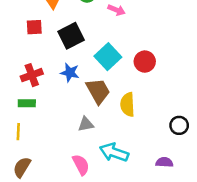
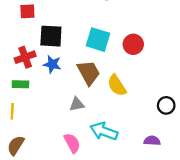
black square: (71, 36) -> (51, 36), moved, turned 30
cyan square: (108, 57) -> (98, 40), turned -30
blue star: (70, 73) -> (52, 64), moved
yellow semicircle: (128, 105) -> (117, 85), turned -30

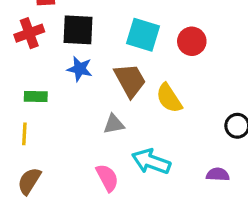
red cross: (25, 57) -> (29, 33), moved

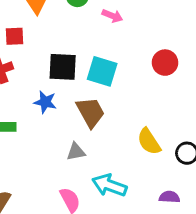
black square: (78, 30) -> (63, 67), moved
red circle: (192, 41) -> (165, 63), moved
yellow semicircle: (169, 98) -> (149, 141), moved

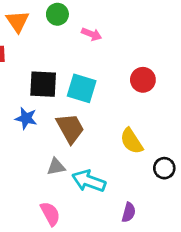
yellow semicircle: (149, 141) -> (132, 141), moved
cyan arrow: (109, 185) -> (89, 181), moved
purple semicircle: (169, 197) -> (129, 212), moved, turned 102

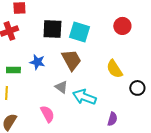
blue star: (26, 118) -> (37, 62), moved
gray triangle: (56, 167) -> (61, 87), turned 48
pink semicircle: (50, 214) -> (47, 114), moved

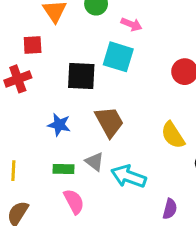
cyan square: (79, 32) -> (118, 57), moved
green rectangle: (13, 70) -> (64, 169), moved

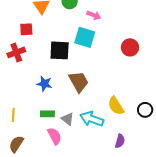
yellow semicircle: (173, 135) -> (116, 106), moved
gray triangle: (95, 162) -> (68, 119), moved

